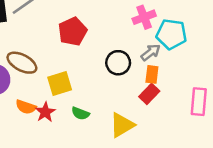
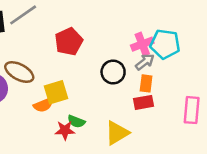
pink cross: (144, 17) -> (142, 44), moved
red rectangle: (149, 94) -> (144, 102), turned 36
orange semicircle: (26, 107) -> (43, 105), moved, turned -42
red star: (45, 112) -> (65, 130), moved, turned 30

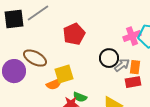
gray arrow: (145, 62) -> (122, 65), moved

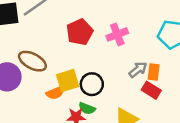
pink cross: (132, 36) -> (117, 34), moved
black circle: (109, 58) -> (92, 84), moved
red rectangle: (133, 82) -> (151, 90), turned 42

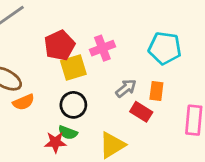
orange rectangle: (154, 72) -> (156, 91), moved
yellow square: (68, 81) -> (73, 68), moved
orange semicircle: (55, 93) -> (24, 102), moved

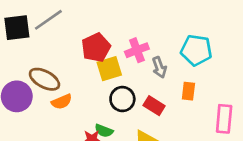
gray arrow: (126, 88) -> (159, 67), moved, turned 108
black circle: (73, 105) -> (122, 99), moved
red rectangle: (141, 112) -> (154, 106), moved

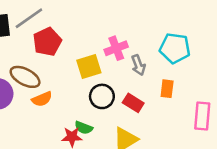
red pentagon: (96, 48) -> (47, 42), moved

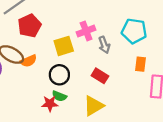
orange rectangle: (167, 89) -> (141, 64), moved
black circle: (102, 96) -> (59, 75), moved
orange semicircle: (42, 99) -> (28, 61), moved

